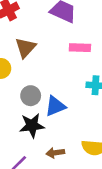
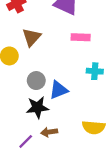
brown arrow: (55, 153) -> (49, 132), moved

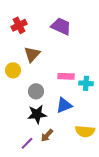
pink rectangle: (81, 37) -> (66, 76), moved
blue triangle: (58, 90) -> (64, 105), moved
brown arrow: (49, 132) -> (47, 135), turned -40

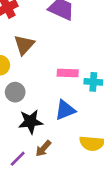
gray circle: (36, 91) -> (15, 92), moved

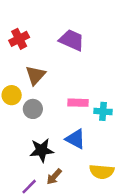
gray circle: (15, 92) -> (33, 109), moved
blue triangle: (65, 110) -> (75, 139), turned 50

